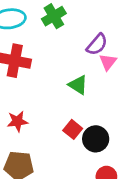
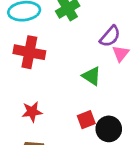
red square: (73, 129) -> (86, 120), turned 30

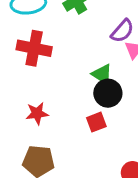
black circle: (109, 129) -> (108, 93), moved

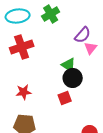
red cross: (34, 48) -> (22, 47), turned -30

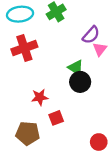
red star: (24, 92) -> (40, 97), moved
red square: (65, 98) -> (56, 118), moved

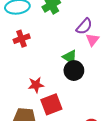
red cross: (24, 48) -> (22, 39), size x0.7
red square: (56, 118) -> (51, 104), size x1.5

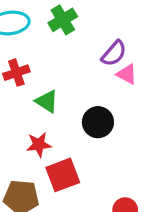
pink triangle: (92, 40) -> (127, 74), turned -40
green triangle: (70, 57) -> (47, 101), moved

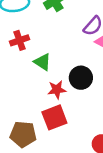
red star: (39, 145) -> (57, 90), moved

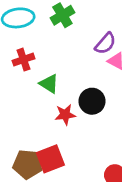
red square: (54, 117) -> (50, 159), moved

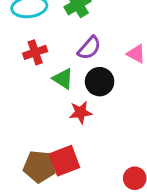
purple semicircle: (105, 43) -> (89, 48), moved
black circle: (92, 101) -> (100, 82), moved

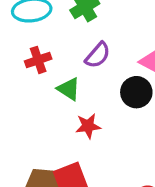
black circle: (100, 82) -> (136, 92), moved

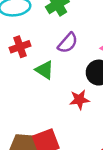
red star: (88, 126) -> (79, 100), moved

